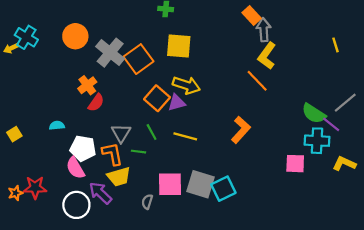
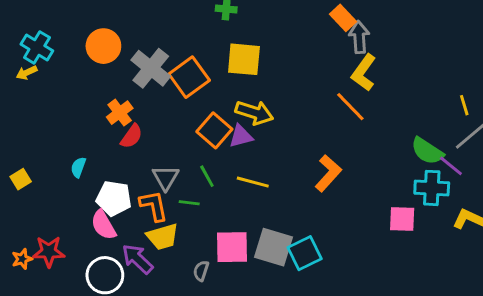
yellow line: (335, 45) -> (464, 105), moved
yellow arrow: (11, 48) -> (27, 73), moved
cyan semicircle: (57, 125) -> (78, 167), turned -64

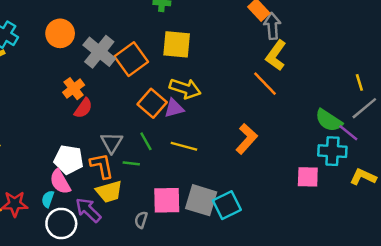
cyan semicircle: (78, 167) -> (48, 199), moved

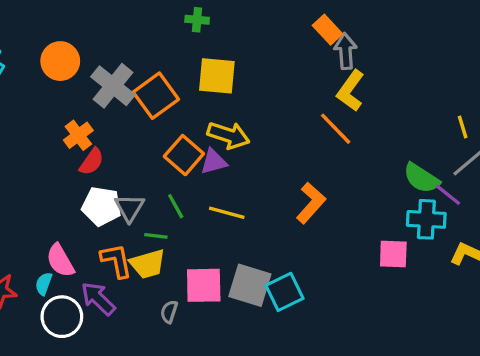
white pentagon: (69, 160) -> (101, 206), moved
orange L-shape: (102, 166) -> (116, 261), moved
yellow trapezoid: (109, 192) -> (148, 264), moved

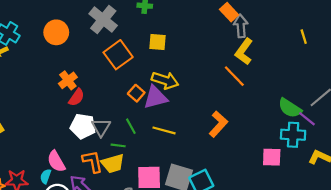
yellow square: (217, 76) -> (158, 42), size x0.7
gray cross: (113, 86) -> (103, 20), moved
yellow line: (463, 127) -> (304, 37), moved
orange square: (184, 155) -> (136, 93), size x0.7
purple triangle: (214, 162) -> (155, 97), size x1.4

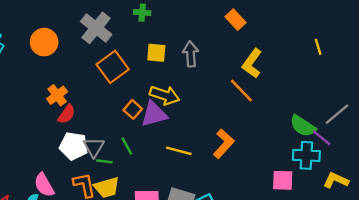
gray arrow: (241, 26) -> (191, 54), moved
yellow line: (164, 130) -> (179, 151), moved
green line: (118, 145) -> (104, 161), moved

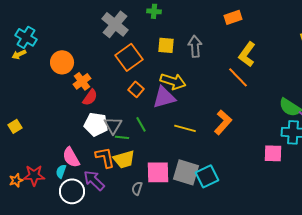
orange rectangle: (235, 20) -> (233, 17), turned -66
orange circle: (44, 42) -> (62, 62), moved
orange square: (133, 109) -> (136, 89), moved

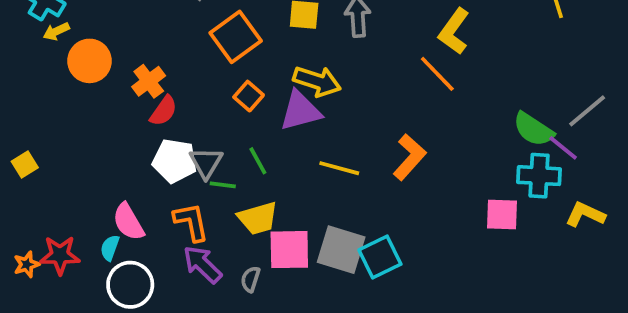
yellow arrow: (19, 54) -> (56, 31), moved
orange circle: (62, 62) -> (90, 61), moved
yellow trapezoid: (124, 159) -> (258, 218), moved
purple arrow: (94, 180) -> (202, 264), moved

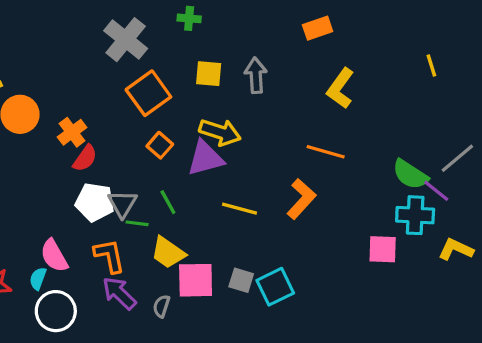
orange line: (437, 74) -> (326, 152), moved, turned -30
yellow trapezoid: (258, 218) -> (168, 253), turned 51
gray square: (341, 250) -> (241, 280), size x0.6

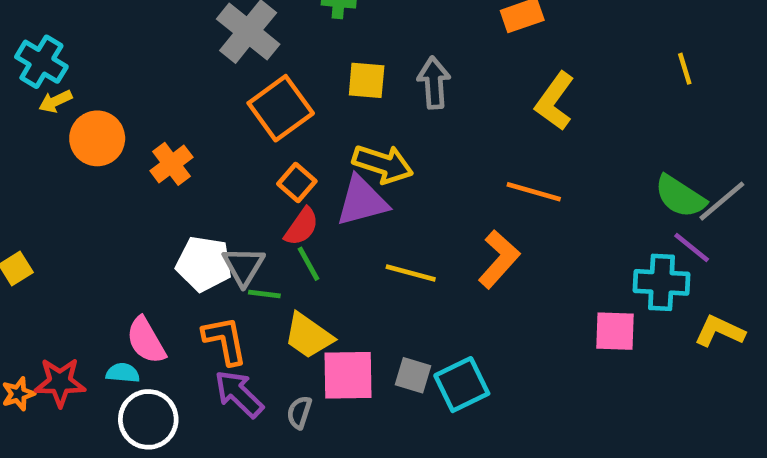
red semicircle: (85, 158) -> (302, 227), moved
green semicircle: (410, 174) -> (680, 196), moved
cyan semicircle: (38, 279) -> (123, 373), turned 75

